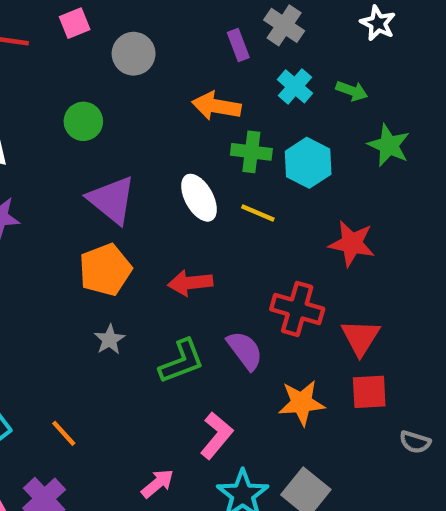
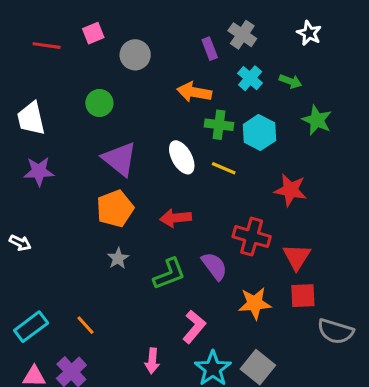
gray semicircle: (415, 442) -> (336, 331), size x1.6
pink arrow: (158, 484) -> (152, 361), turned 135

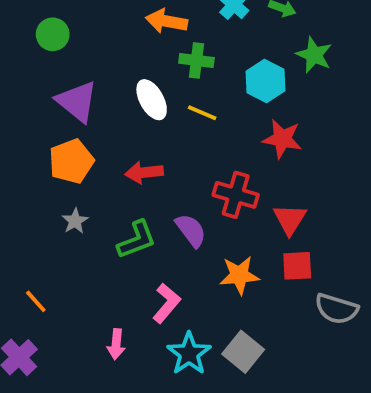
cyan hexagon: (259, 133) -> (266, 81), moved

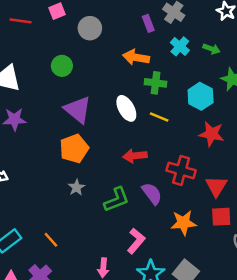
red arrow: (144, 172) -> (135, 156), moved

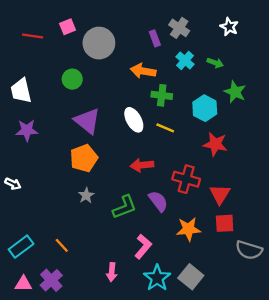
gray circle: (90, 28) -> (99, 43), size x1.4

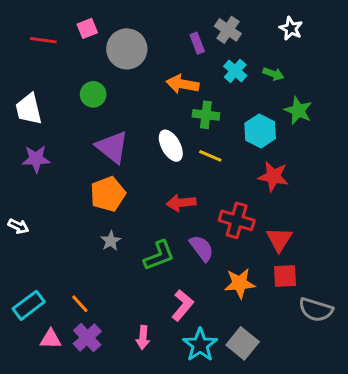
purple cross: (51, 280) -> (87, 338), moved
pink triangle: (23, 284) -> (51, 339), moved

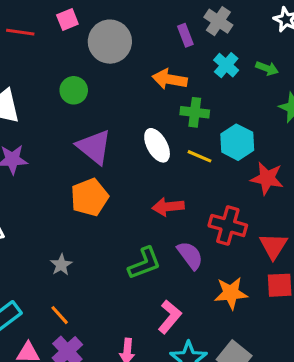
cyan hexagon: (260, 131) -> (237, 142), moved
gray star: (111, 241) -> (61, 265), moved

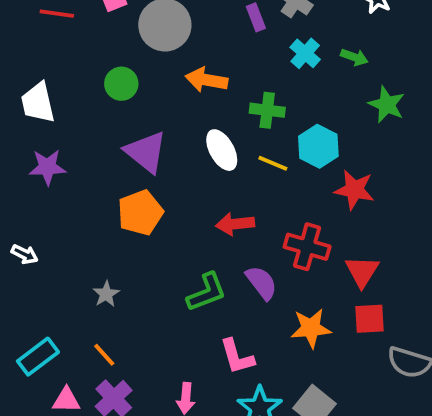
orange arrow: (170, 79) -> (207, 80), moved
pink L-shape: (170, 317) -> (237, 357), turned 124

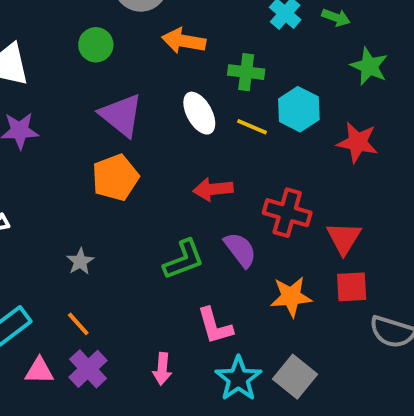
red star: (354, 190) -> (357, 142), moved

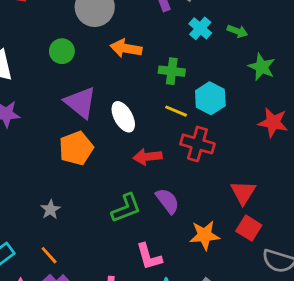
white ellipse: (199, 113) -> (123, 117), moved
red star: (357, 142) -> (273, 122), moved
red cross: (287, 213) -> (197, 144), moved
red square: (352, 287) -> (249, 228), turned 35

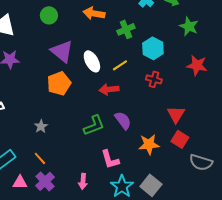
green cross: (172, 71) -> (126, 29), turned -30
yellow line: (176, 111) -> (120, 65), moved, turned -56
red cross: (197, 144) -> (154, 79), moved, size x0.7

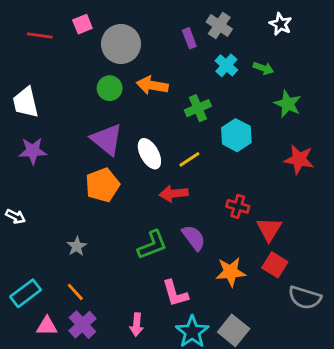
green circle: (49, 15) -> (110, 88), moved
red cross: (154, 79) -> (238, 206), moved

